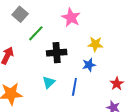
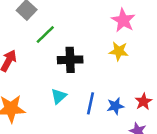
pink star: (71, 18) -> (123, 20), moved
blue star: (89, 65) -> (115, 106), moved

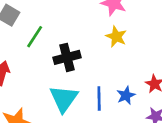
yellow star: (119, 51) -> (116, 37), turned 30
cyan triangle: (59, 96) -> (64, 99), size x1.6

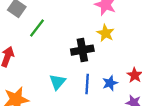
black cross: (67, 57) -> (82, 50), moved
cyan triangle: (64, 99) -> (57, 82), size x0.7

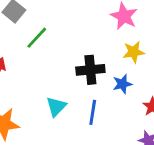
yellow star: (106, 33) -> (134, 52), moved, turned 30
blue star: (110, 83) -> (122, 84), moved

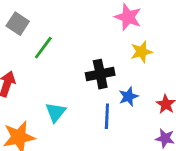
blue star: (122, 84) -> (128, 96), moved
cyan triangle: (56, 106) -> (56, 112), moved

